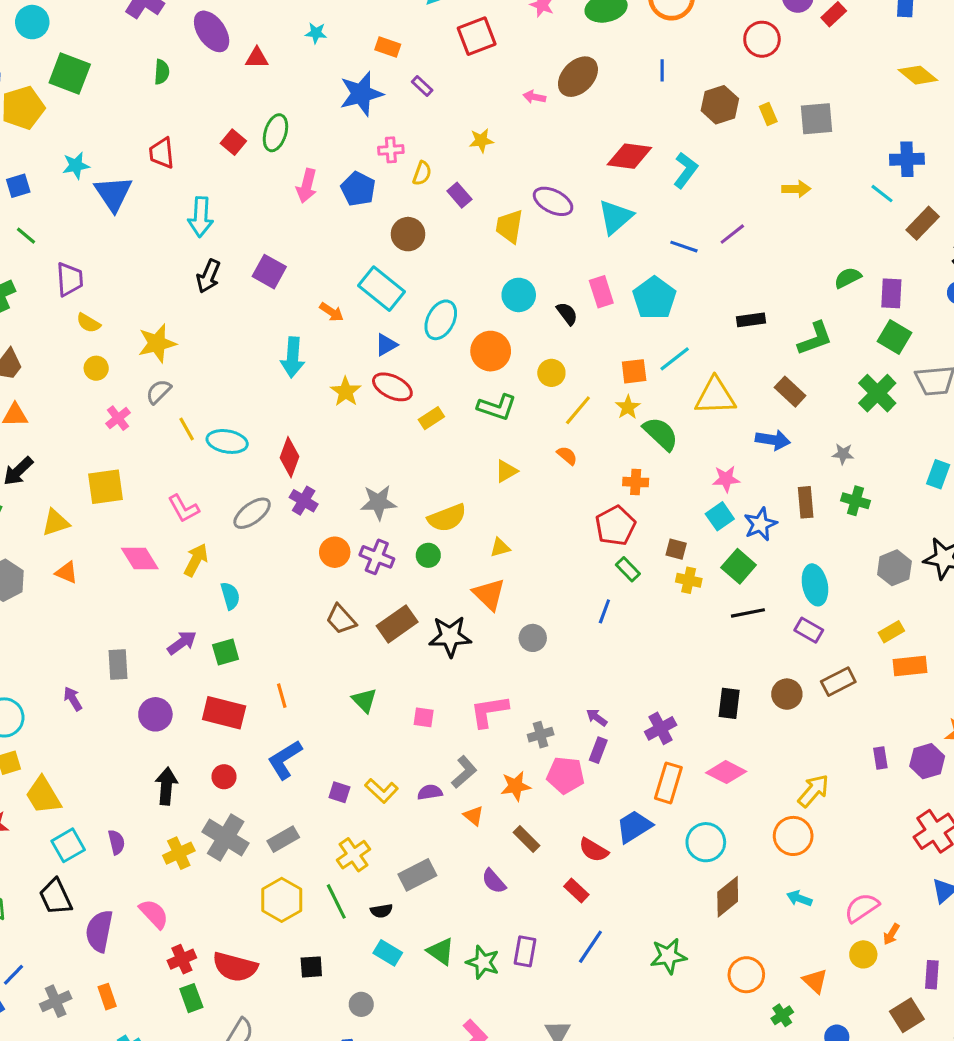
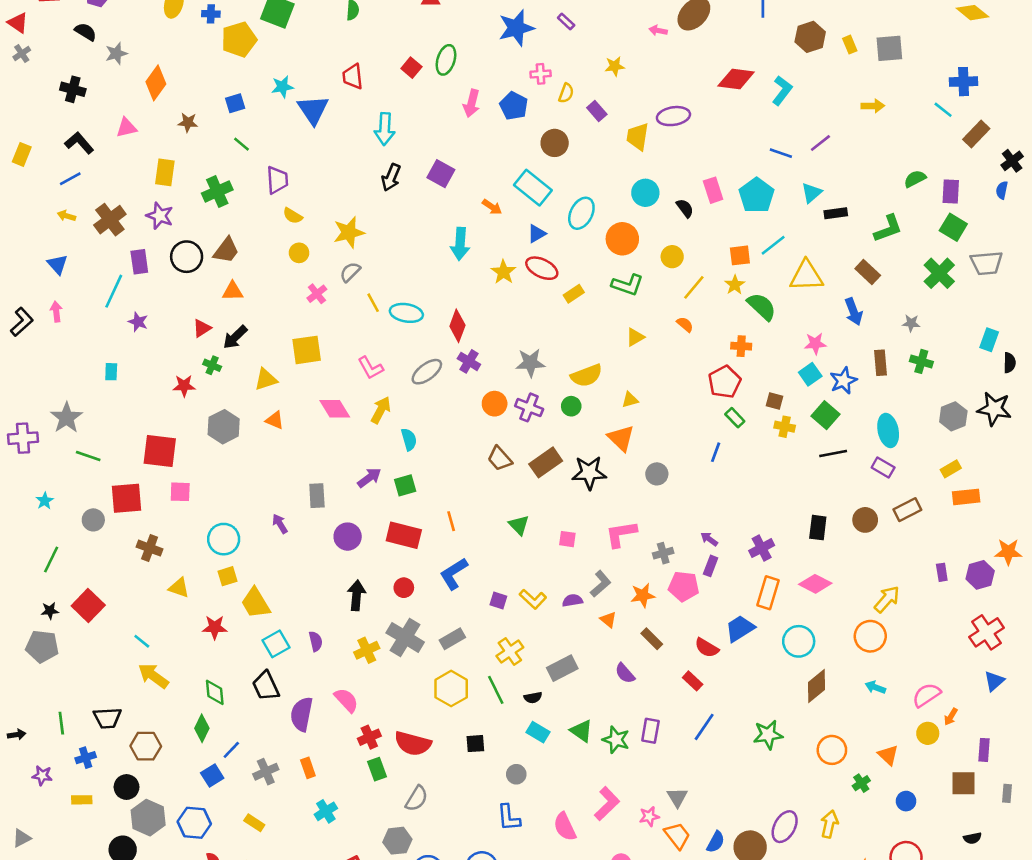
purple ellipse: (553, 201) -> (673, 116), turned -36
cyan triangle: (615, 217) -> (811, 193), moved, size x0.7
blue arrow: (773, 440) -> (854, 312), turned 60
brown square: (907, 1015) -> (964, 783), turned 32

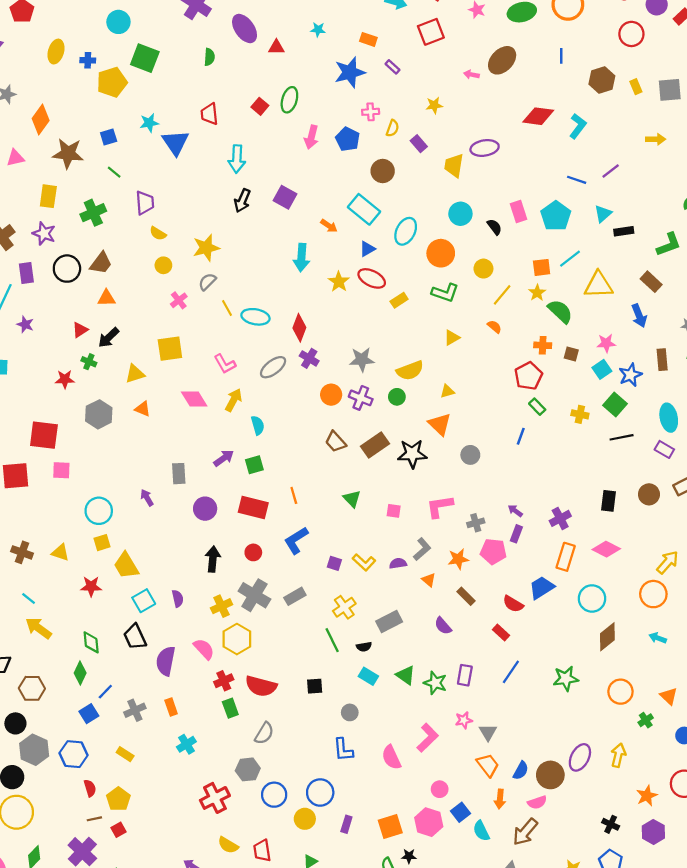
brown star: (188, 122) -> (68, 153), size x1.8
brown square: (774, 401) -> (571, 354), moved
brown cross: (150, 548) -> (22, 552), moved
yellow hexagon: (451, 689) -> (237, 639), moved
pink star: (649, 816) -> (464, 720), moved

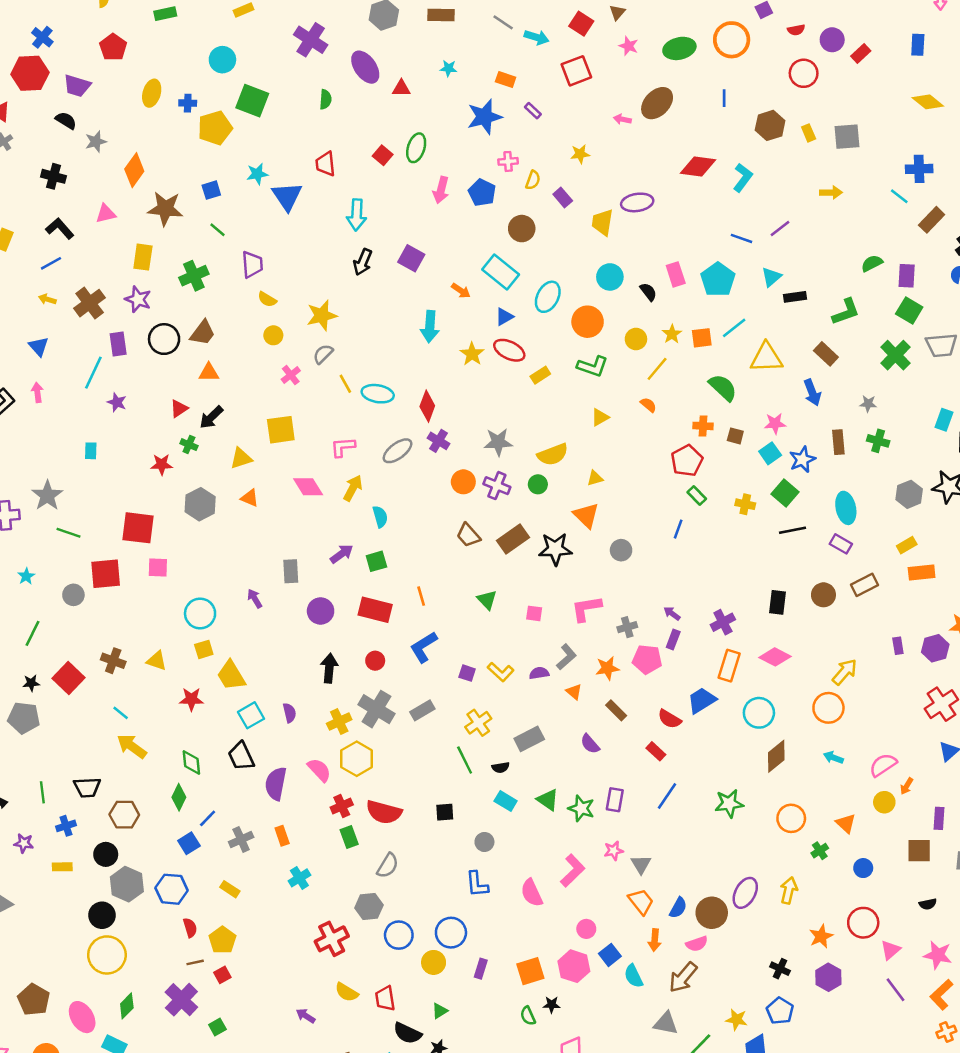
yellow star: (537, 293) -> (672, 334), moved
pink L-shape: (225, 364) -> (343, 447), turned 115

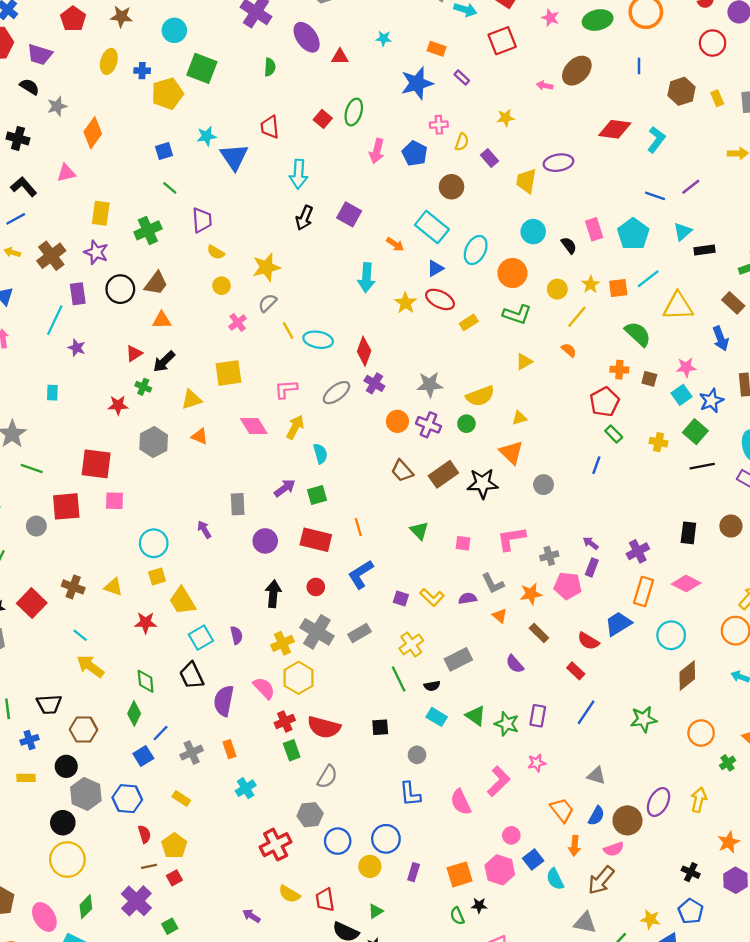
brown star: (165, 209) -> (121, 17), moved, size x0.7
gray L-shape: (566, 657) -> (493, 584), turned 105
gray triangle: (641, 864) -> (596, 776), moved, turned -42

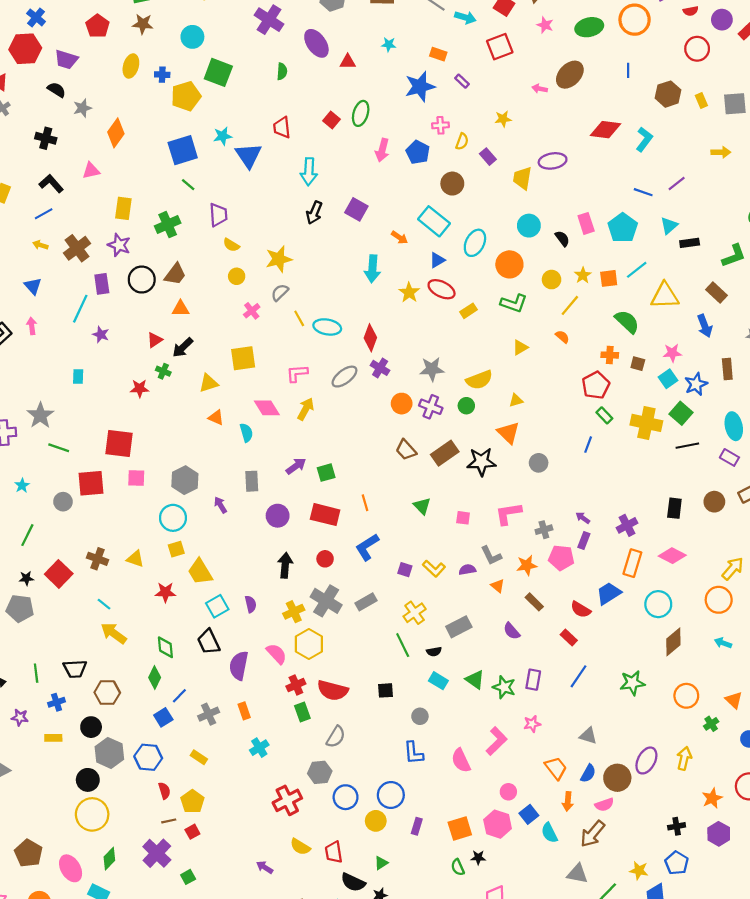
blue square: (164, 151) -> (183, 150), size x1.8
gray hexagon: (154, 442) -> (185, 480), moved
yellow cross: (658, 442) -> (646, 423), size x1.8
cyan semicircle: (320, 454) -> (246, 433), moved
black cross: (691, 872) -> (677, 826), turned -35

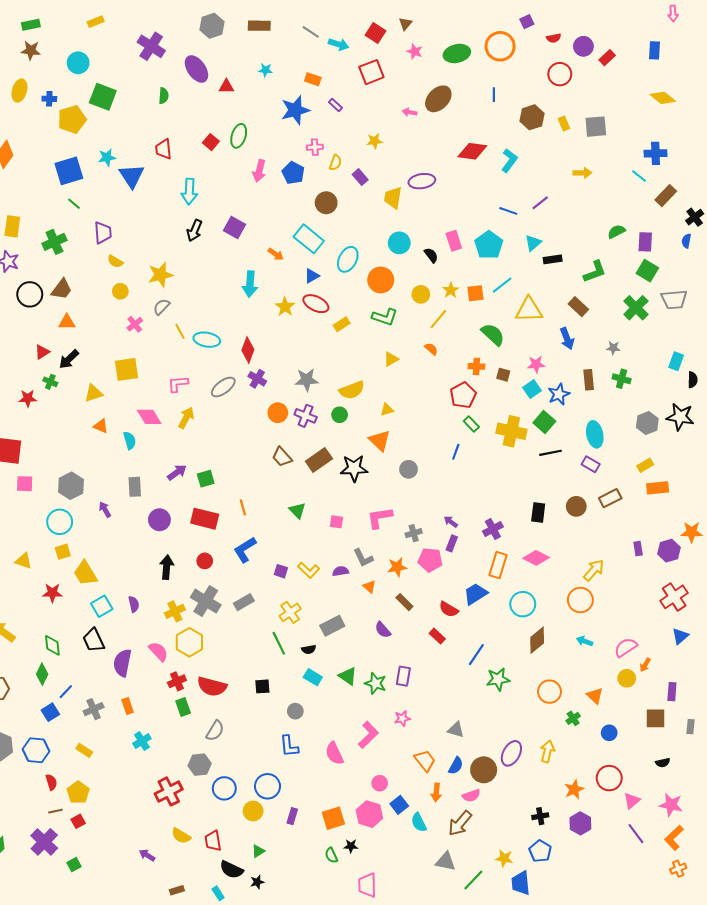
blue line: (578, 676) -> (476, 655), moved

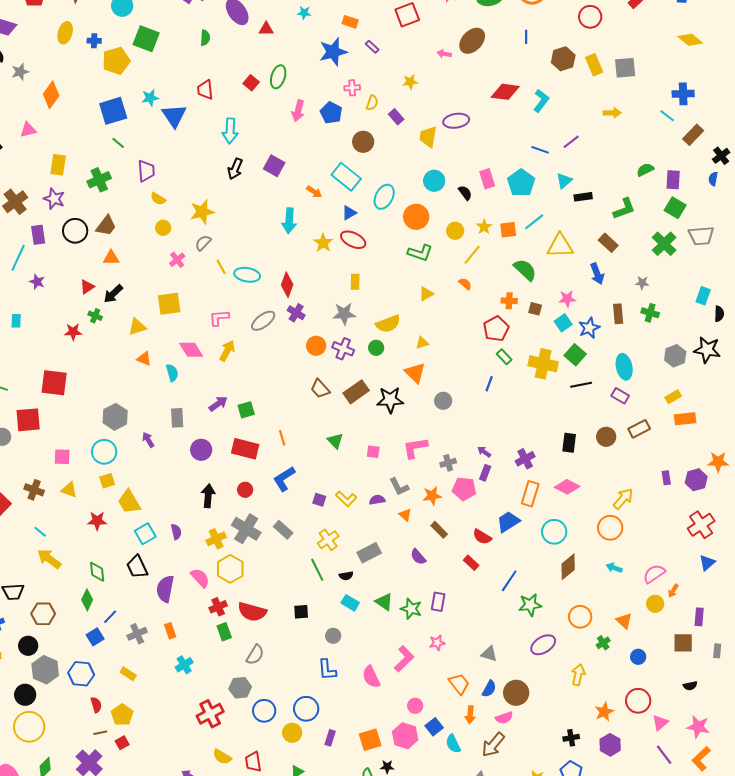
yellow rectangle: (564, 124) -> (594, 65), size x1.5
yellow rectangle: (342, 324) -> (355, 282), moved, turned -56
pink square: (25, 484) -> (62, 457), moved
gray rectangle: (244, 602) -> (283, 530), turned 72
purple ellipse: (511, 753) -> (543, 645), moved, turned 30

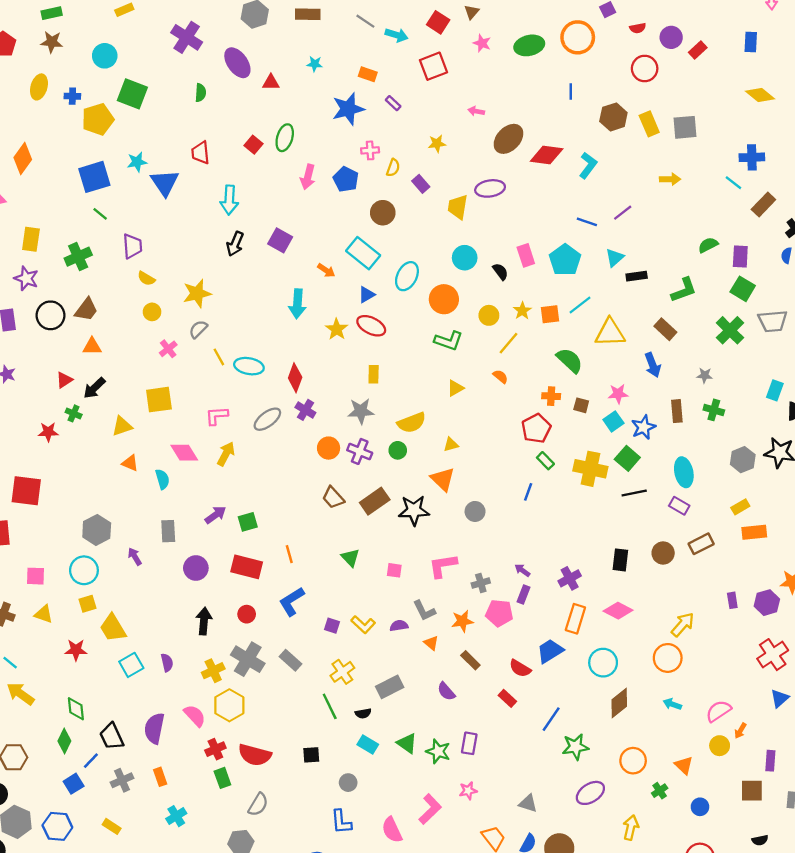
brown ellipse: (472, 41) -> (508, 139), moved
black trapezoid: (137, 567) -> (112, 736), moved

